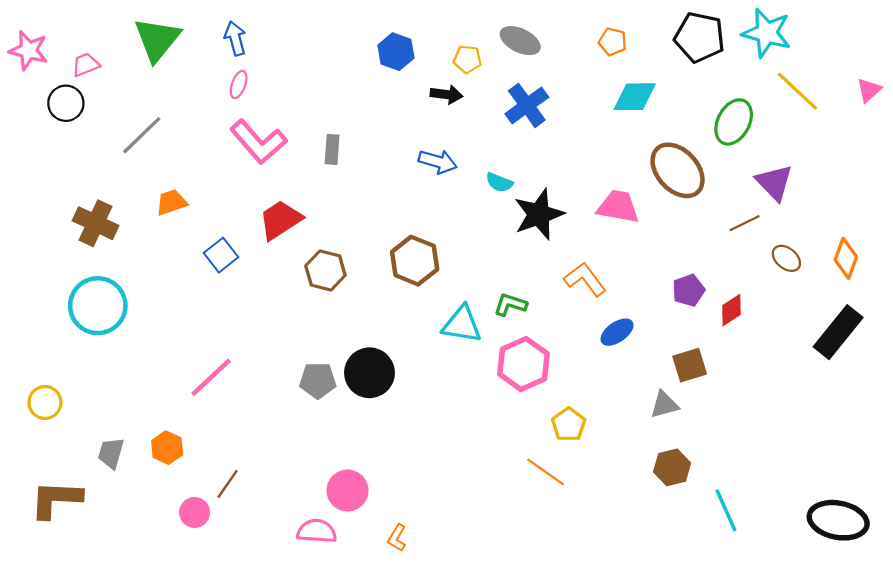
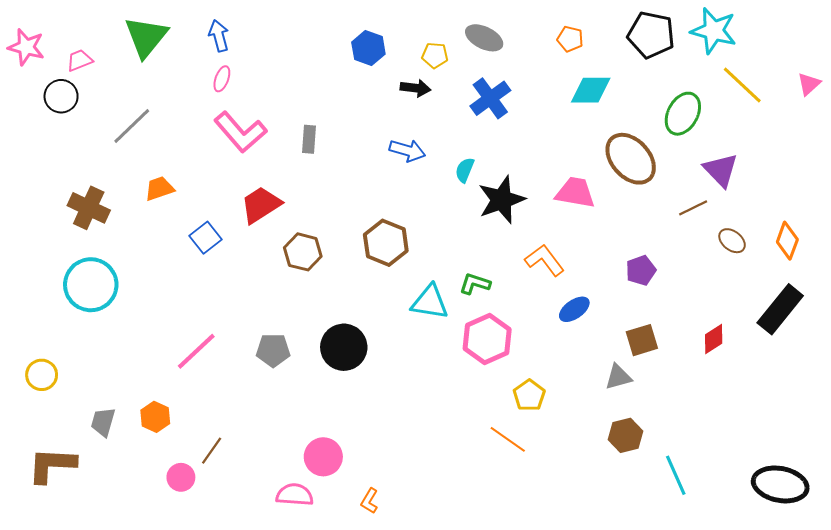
cyan semicircle: (499, 182) -> (465, 170), turned 90
red diamond: (731, 310) -> (714, 339), moved
gray pentagon: (318, 380) -> (273, 350), moved

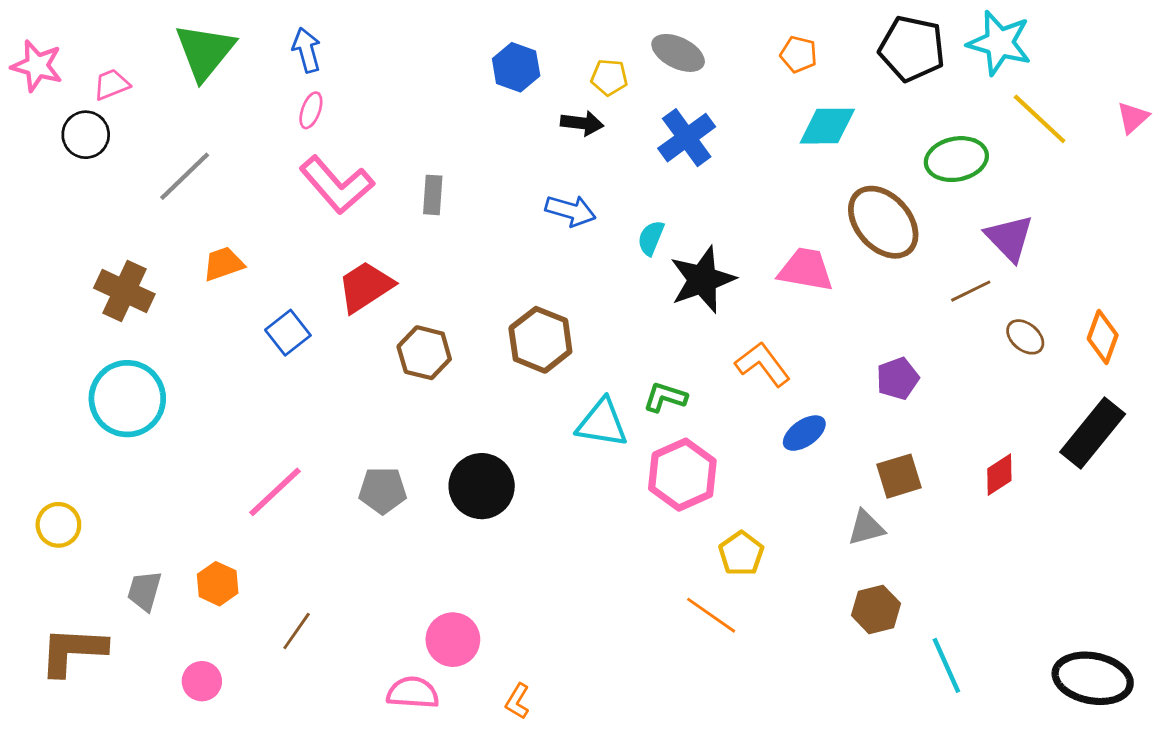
green ellipse: (683, 114) -> (956, 159), turned 51
pink circle: (181, 477) -> (202, 681), moved

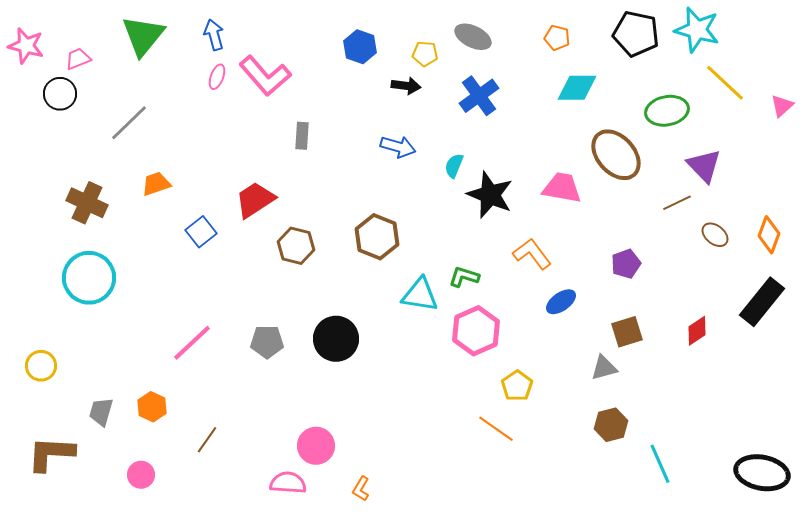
pink triangle: (1133, 117) -> (782, 106), moved
pink L-shape: (337, 185) -> (265, 76), moved
black star: (702, 280) -> (490, 195), turned -30

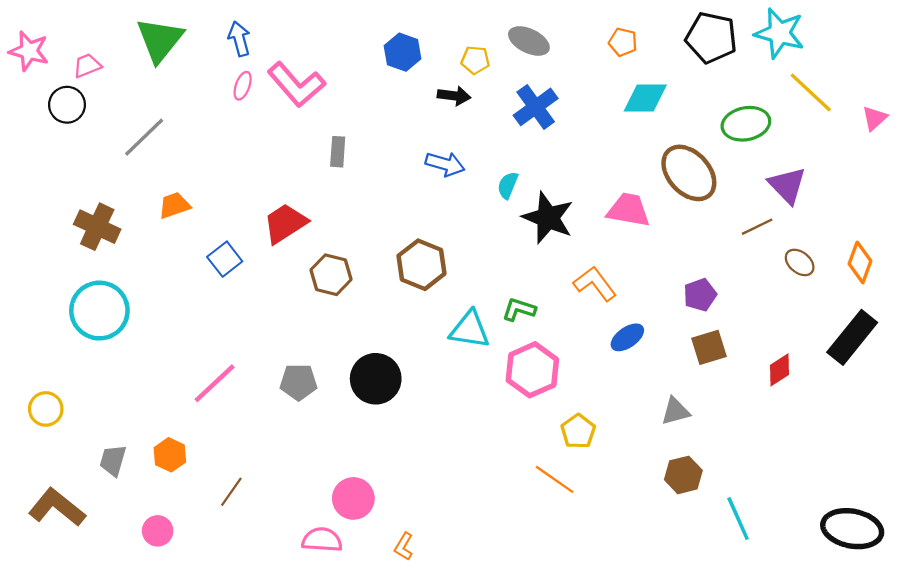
brown square: (627, 332) -> (709, 347), moved
brown L-shape: (51, 454) -> (57, 507), turned 36

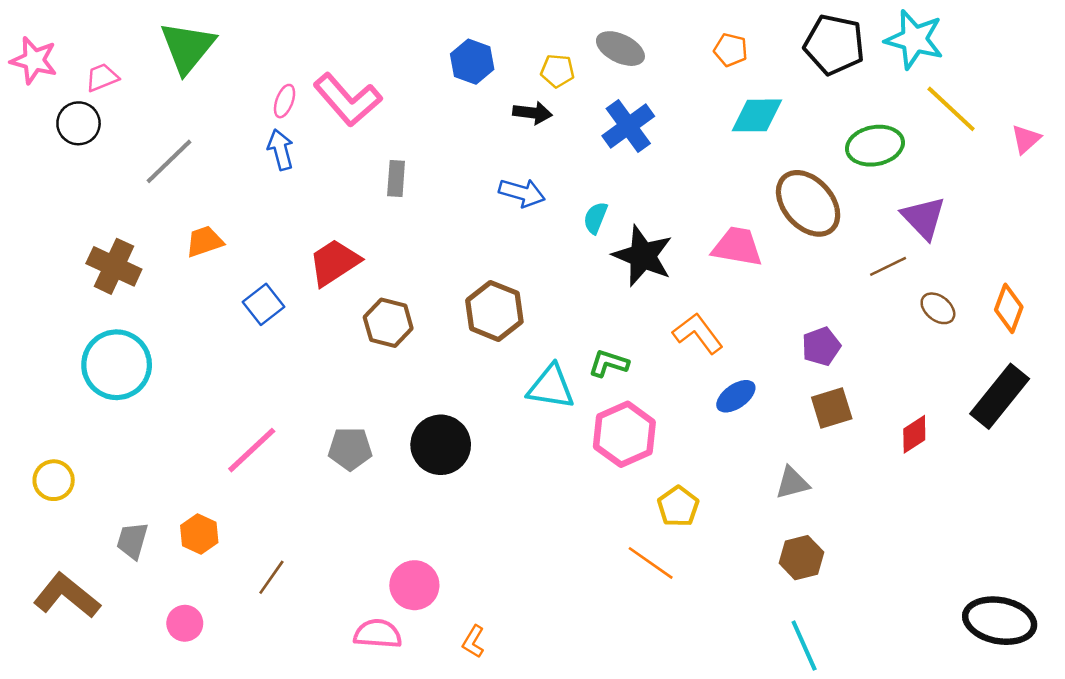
blue arrow: (239, 39) -> (281, 150), moved
cyan line: (738, 519) -> (804, 646), moved

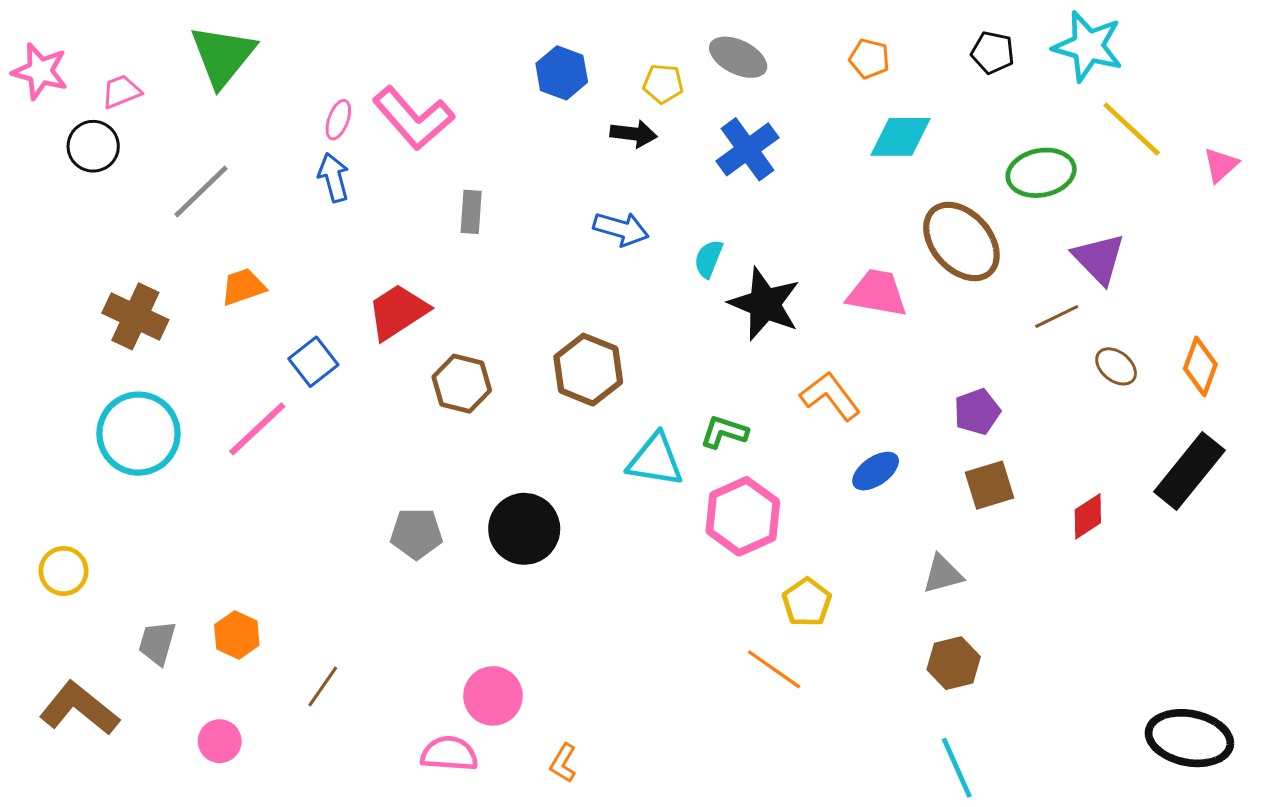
black pentagon: (834, 45) -> (993, 53), size x0.6
pink line: (252, 450) -> (257, 429), moved

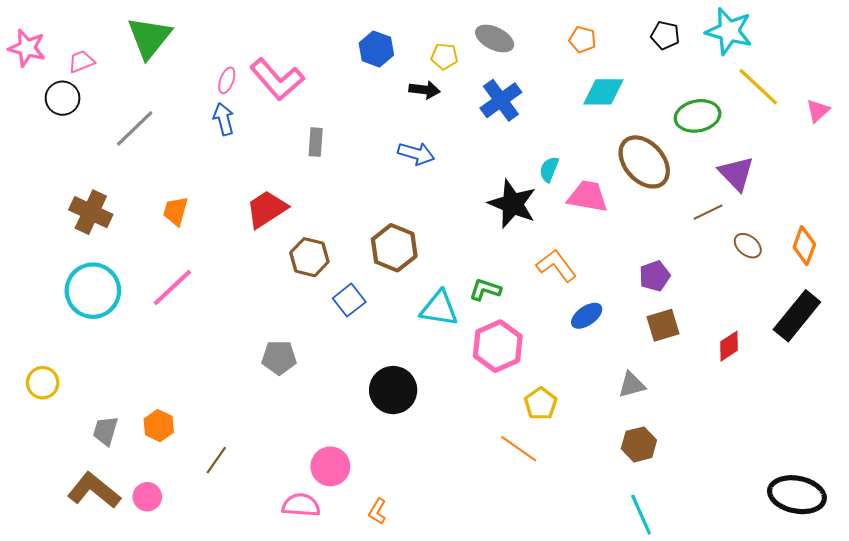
cyan semicircle: (708, 259) -> (549, 169), moved
orange trapezoid: (243, 287) -> (176, 211), moved, turned -56
blue square: (313, 362) -> (349, 300), moved
black circle: (524, 529) -> (393, 390), moved
brown L-shape: (79, 708) -> (94, 490), moved

